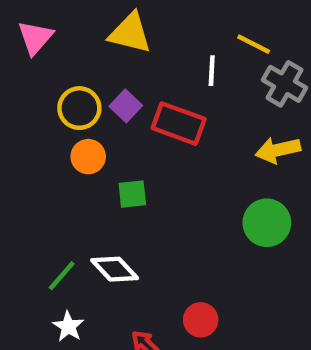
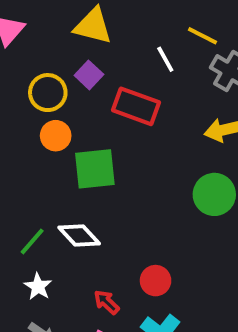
white line: (212, 71) -> (165, 59), turned -32
purple square: (126, 106) -> (89, 75), moved
green square: (132, 194) -> (95, 169), size x1.6

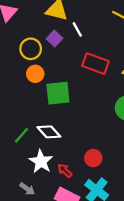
white line: (165, 59) -> (77, 29), moved
red rectangle: (136, 106) -> (96, 64), moved
white star: (38, 286) -> (41, 161), moved, size x1.5

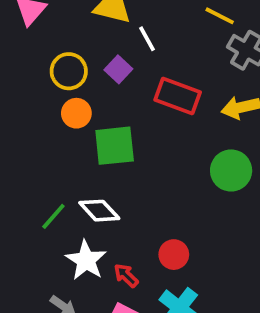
purple square: (55, 39) -> (118, 69), moved

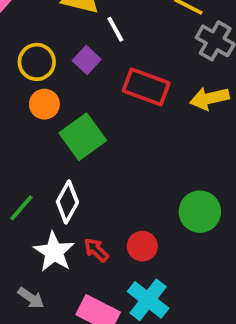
green square: (115, 146) -> (83, 137), turned -30
green circle: (231, 170) -> (200, 212), moved
white diamond: (99, 211) -> (67, 202), turned 72
red arrow: (126, 276) -> (96, 250), moved

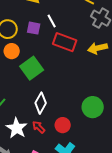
white line: (115, 29) -> (52, 21), moved
purple square: (87, 60) -> (34, 28), turned -32
white diamond: (67, 202) -> (41, 103), moved

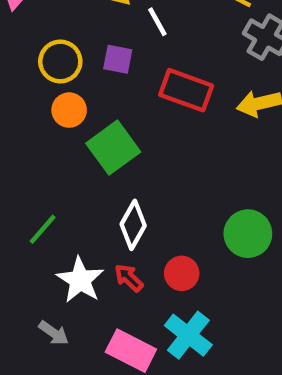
white line: (52, 21) -> (157, 22), moved

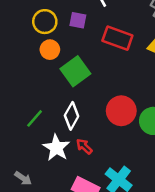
white diamond: (133, 225) -> (72, 116), moved
red circle: (182, 273) -> (121, 111), moved, size x1.5
gray arrow: (54, 333) -> (23, 178), moved

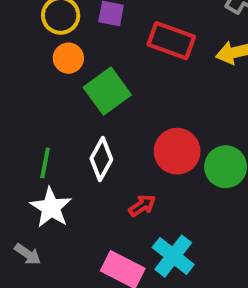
green line: (35, 118) -> (45, 163), turned -30
red arrow: (84, 146) -> (142, 206), moved, turned 102
white star: (56, 148) -> (51, 208), moved

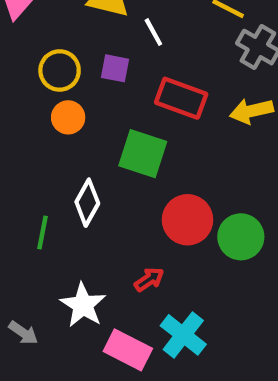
green square: (107, 91) -> (143, 154), moved, turned -36
white diamond: (101, 159) -> (87, 203), moved
white star: (51, 208) -> (83, 305), moved

